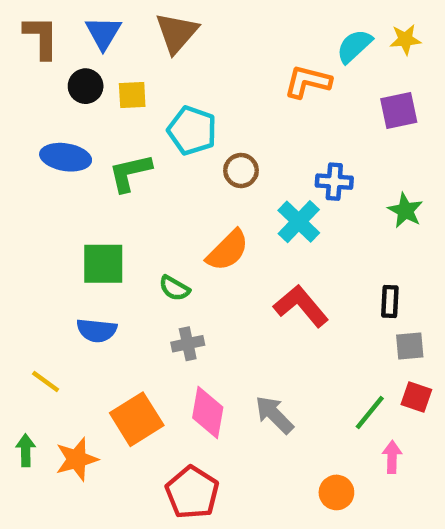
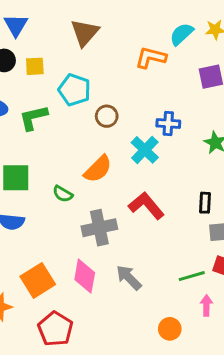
brown triangle: (177, 33) -> (85, 33), moved
gray cross: (188, 344) -> (99, 228), moved, size x1.6
green line: (370, 413) -> (192, 276), turned 35
red pentagon: (192, 492) -> (55, 329), moved

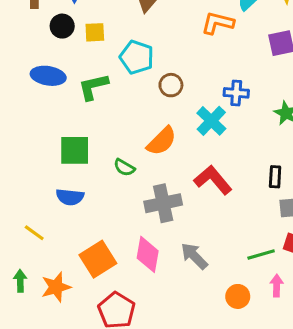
orange circle: (170, 329) -> (238, 296), moved

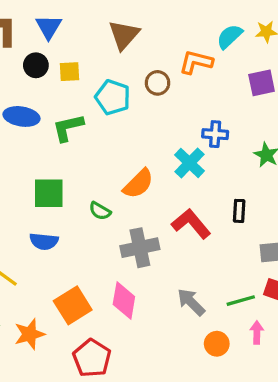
brown circle: (171, 85) -> (158, 83), moved
black rectangle: (275, 177) -> (239, 211), moved
gray arrow: (194, 256) -> (191, 302), moved

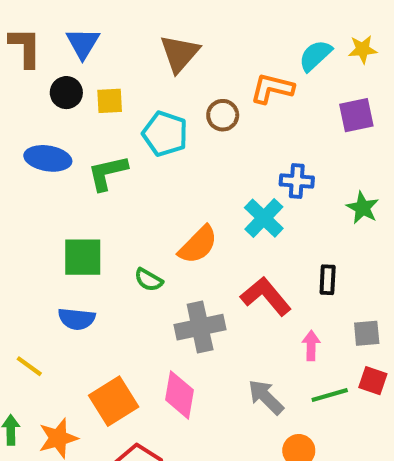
pink arrow: (257, 333) -> (311, 346), moved

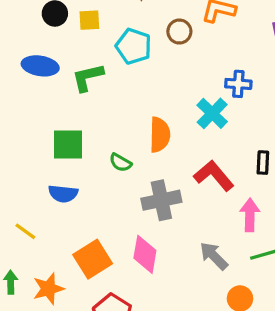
orange semicircle: (198, 245) -> (160, 135), turned -44
pink arrow: (311, 346) -> (250, 215), size x1.4

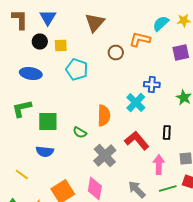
cyan pentagon: (134, 46) -> (77, 70), moved
green L-shape: (88, 77) -> (22, 108), moved
gray cross: (161, 200) -> (105, 156), turned -30

